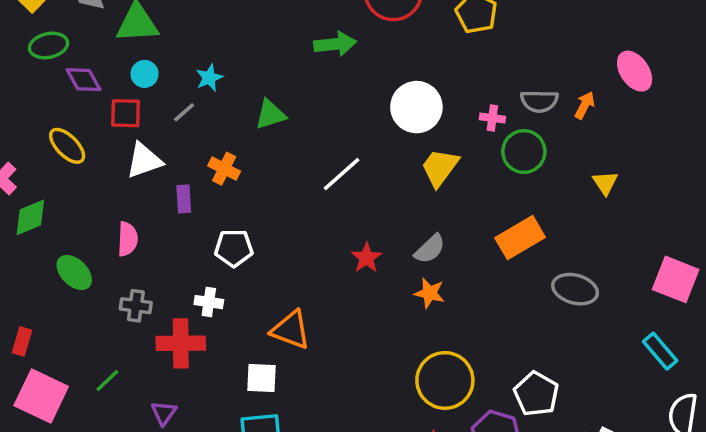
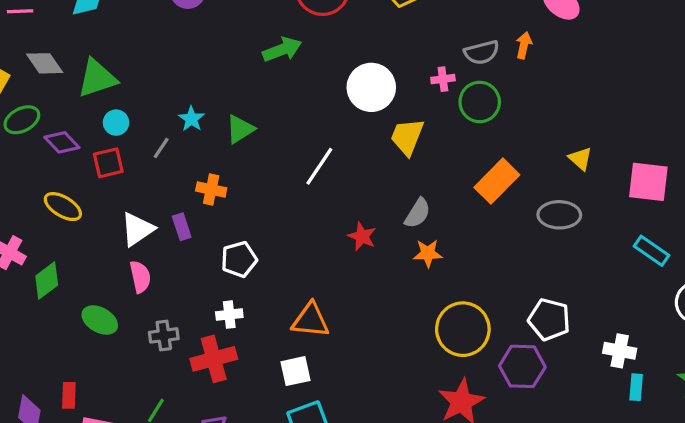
cyan star: (209, 78) -> (191, 119), moved
white triangle: (144, 160) -> (137, 229), moved
yellow triangle: (605, 183) -> (580, 159), moved

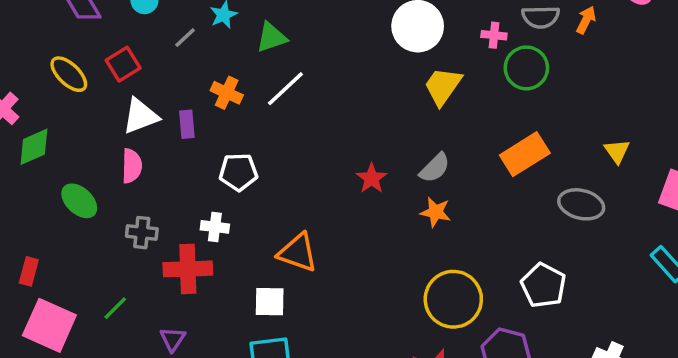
red square: (108, 163) -> (123, 64), moved, turned -32
white line: (319, 166) -> (285, 89), moved
white pentagon: (549, 319) -> (543, 285), moved

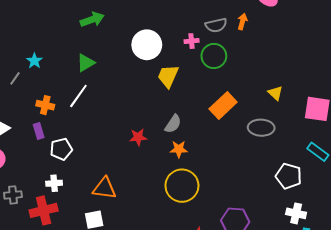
green triangle: (271, 37) -> (86, 63), moved
purple rectangle: (187, 124) -> (39, 131), moved
red star: (372, 178) -> (138, 137), turned -30
white pentagon: (543, 285) -> (289, 176), moved
yellow circle: (453, 299) -> (182, 186), moved

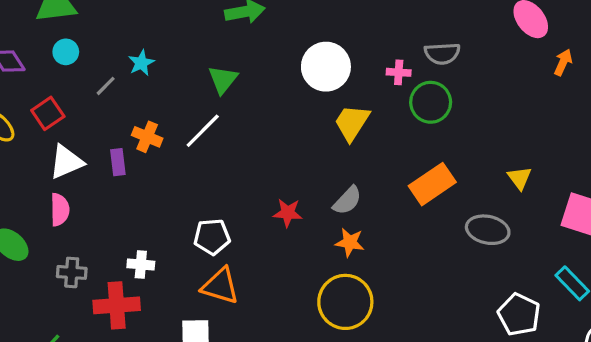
orange arrow: (242, 22) -> (563, 62), moved
green triangle: (86, 63) -> (223, 79), turned -30
purple rectangle: (39, 131) -> (118, 162), moved
white pentagon: (61, 149) -> (212, 237), moved

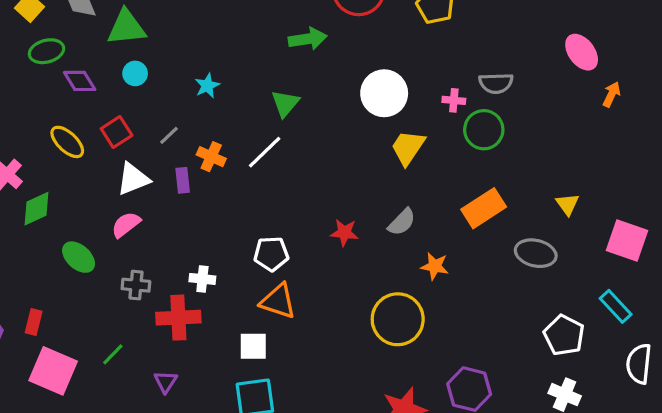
gray line: (106, 86) -> (169, 135), moved
pink semicircle: (60, 210) -> (126, 225), turned -128
orange star: (350, 242) -> (435, 266), moved

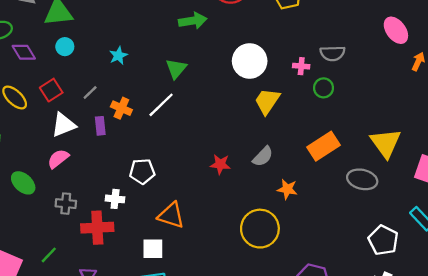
green circle: (484, 130) -> (324, 88), size x0.7
yellow triangle: (567, 204) -> (386, 143), size x1.8
white pentagon: (271, 254) -> (142, 171), moved

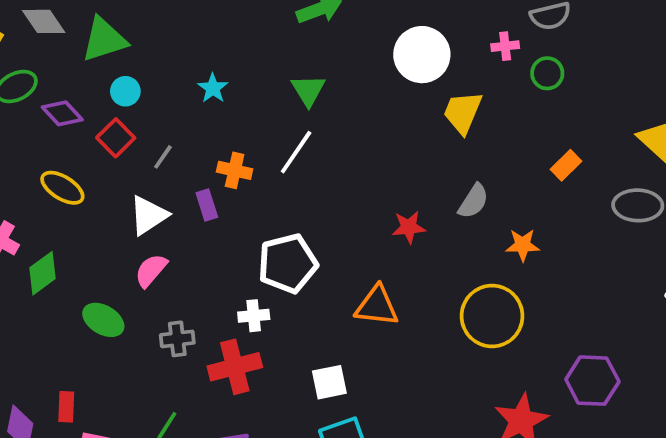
red square: (51, 90) -> (116, 138), moved
gray line: (90, 92) -> (163, 157), moved
orange rectangle: (323, 146) -> (566, 165), size x0.6
white pentagon: (142, 171) -> (288, 263), size x1.4
orange triangle: (171, 215) -> (377, 306), moved

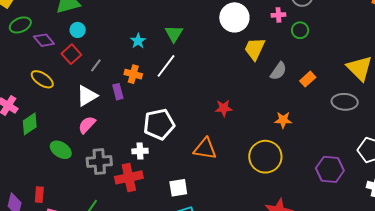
cyan star: (213, 88) -> (138, 41), moved
gray semicircle: (473, 201) -> (278, 71), moved
gray cross: (177, 339) -> (99, 161), size x1.4
purple hexagon: (592, 381) -> (330, 169), moved

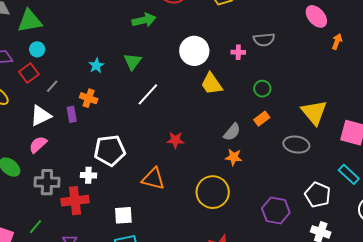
green circle: (300, 30) -> (262, 89), moved
yellow trapezoid: (255, 49) -> (212, 84), turned -65
white line: (166, 66) -> (148, 94), moved
gray semicircle: (278, 71) -> (232, 132), moved

